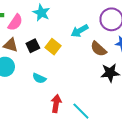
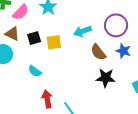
yellow square: (53, 47) -> (54, 42), turned 35
red arrow: (56, 104) -> (47, 99), turned -30

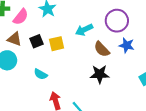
black star: (106, 78) -> (100, 74), moved

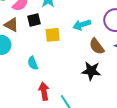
black square: (36, 41) -> (34, 20), moved
cyan semicircle: (41, 74) -> (33, 63), turned 32

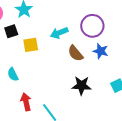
black star: (91, 71) -> (81, 86), moved

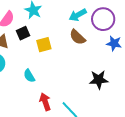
cyan arrow: (59, 33) -> (78, 15), moved
brown semicircle: (75, 53) -> (77, 37), moved

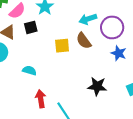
yellow square: (44, 45) -> (62, 46), moved
cyan semicircle: (29, 76) -> (29, 70), turned 128

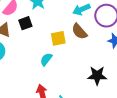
cyan semicircle: (29, 70) -> (46, 59), moved, turned -64

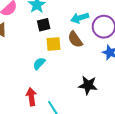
black square: (25, 23) -> (44, 25), moved

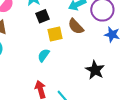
black star: (88, 85) -> (95, 70), turned 30

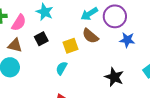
black square: (43, 16) -> (41, 39), moved

